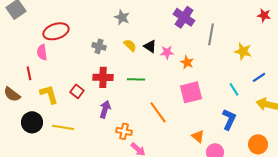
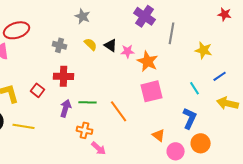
orange star: (187, 62) -> (148, 61), size x1.5
green line: (136, 79) -> (88, 102), moved
orange circle: (258, 144) -> (201, 143), moved

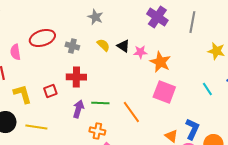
red ellipse: (17, 30) -> (42, 38), moved
gray line: (172, 33) -> (192, 22), moved
red square: (38, 90) -> (50, 91), turned 32
pink square: (152, 91) -> (164, 92), turned 35
blue L-shape: (190, 118) -> (192, 129), moved

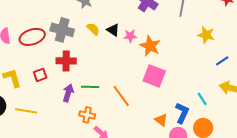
red ellipse: (42, 38) -> (32, 37), moved
gray cross: (72, 46) -> (62, 30), size x1.6
cyan line: (207, 89) -> (202, 99), moved

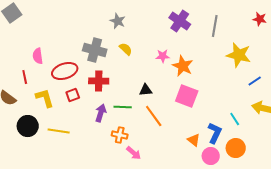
black triangle: (113, 30) -> (146, 90), moved, turned -40
yellow star: (206, 35) -> (239, 55), size x1.4
red ellipse: (32, 37) -> (65, 71), moved

